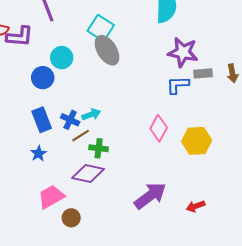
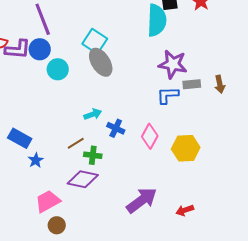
blue circle: (43, 78) -> (40, 49), moved
cyan arrow: (91, 115) -> (93, 114), moved
blue rectangle: (42, 120) -> (20, 138), moved, turned -40
blue cross: (70, 120) -> (116, 128), moved
brown circle: (71, 218) -> (57, 225), moved

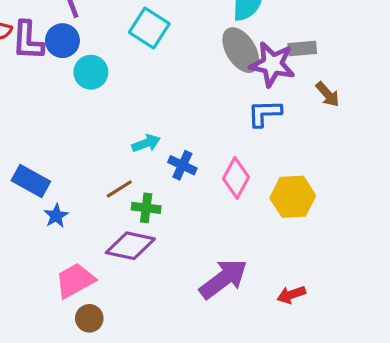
purple L-shape: (18, 49) -> (28, 41), turned 88
gray ellipse: (101, 62) -> (241, 50), moved
gray rectangle: (192, 84) -> (302, 49), moved
brown arrow: (220, 84) -> (328, 94), moved, turned -30

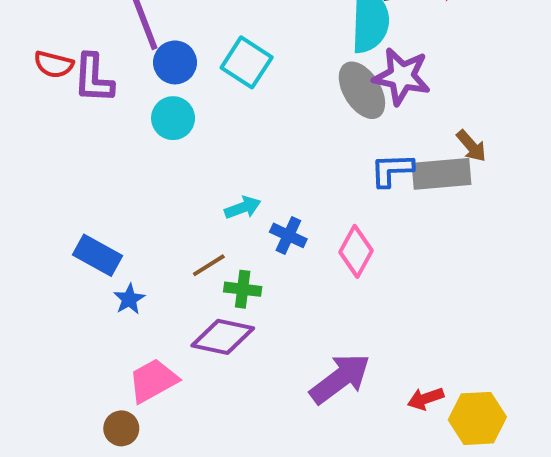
blue circle: (62, 41) -> (175, 62), moved
gray rectangle: (302, 49) -> (442, 174), moved, size x1.6
purple star: (272, 64) -> (402, 76), moved
yellow hexagon: (293, 197) -> (477, 418), moved
brown circle: (89, 318) -> (121, 428), moved

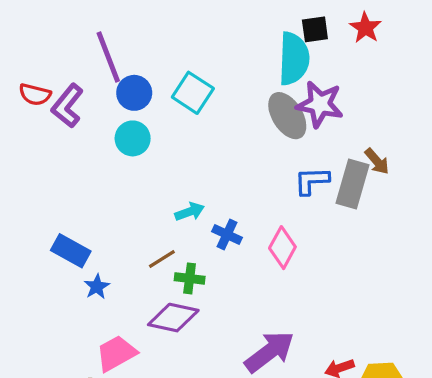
purple L-shape: (93, 78) -> (67, 106), turned 36
gray rectangle: (442, 174) -> (352, 184), turned -69

